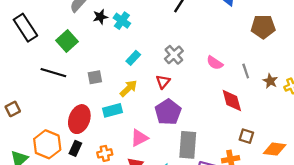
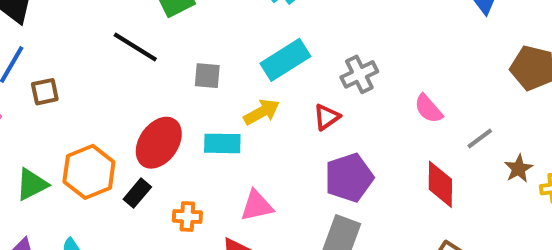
cyan rectangle: (133, 58) -> (285, 60), size x1.6
gray line: (246, 71) -> (480, 138), turned 56
purple pentagon: (168, 112) -> (349, 178), moved

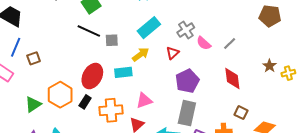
black line: (135, 47) -> (89, 31), moved
pink semicircle: (428, 109) -> (204, 43), moved
gray line: (480, 138) -> (230, 43), moved
orange cross: (187, 217) -> (111, 110), size x1.6

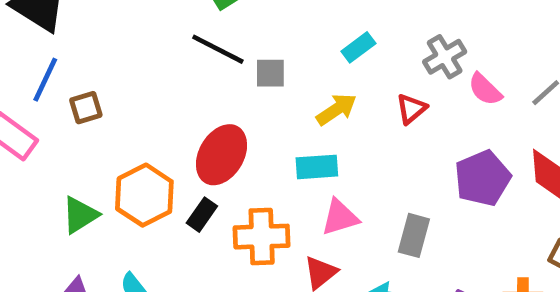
cyan rectangle: (149, 28) -> (358, 47), size x0.6
cyan rectangle: (123, 72) -> (317, 167), moved
purple pentagon: (187, 81) -> (483, 178), moved
gray rectangle: (187, 113) -> (414, 235), moved, size x0.7

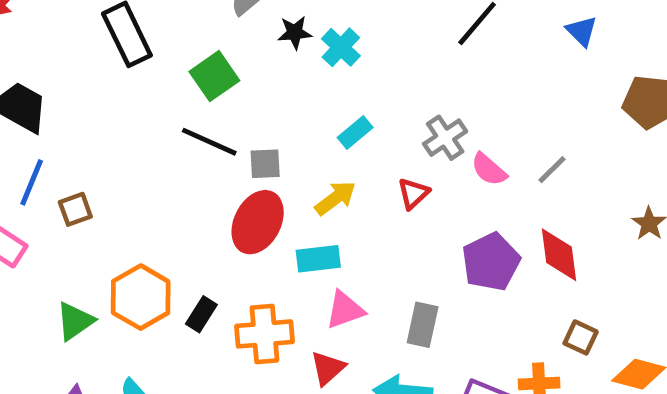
red ellipse: (221, 155) -> (258, 222), moved

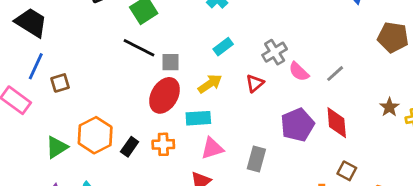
orange cross: (265, 334) -> (163, 144), moved, size x0.7

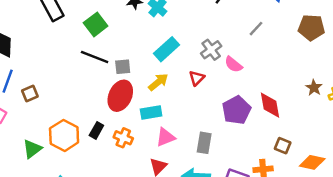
cyan rectangle: (223, 47) -> (167, 49), size x1.5
gray line: (335, 74) -> (256, 29), moved
orange cross: (163, 144) -> (123, 138), turned 30
black rectangle: (130, 147) -> (96, 130), moved

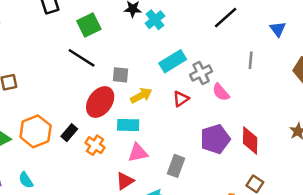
gray line: (256, 29) -> (251, 60), turned -49
cyan rectangle: (167, 49) -> (173, 61), moved
gray square: (123, 67) -> (120, 75), moved

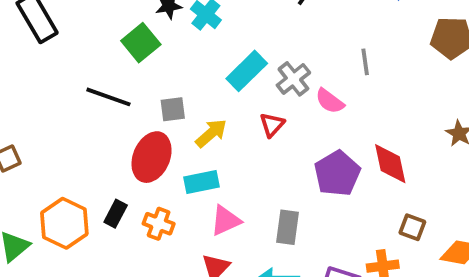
green square: (89, 25) -> (141, 43), moved
gray line: (251, 60) -> (365, 62), moved

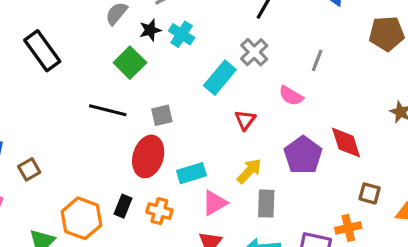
gray line: (365, 62) -> (317, 60), turned 35
gray cross: (293, 79) -> (254, 52), moved
yellow arrow: (211, 133) -> (249, 171), moved

